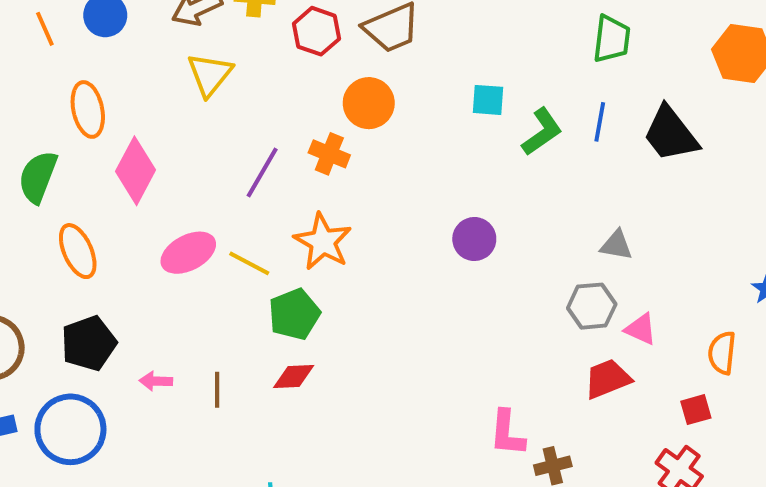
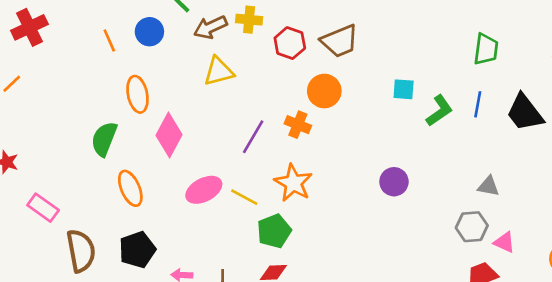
yellow triangle: (210, 74) -> (219, 71), turned 36

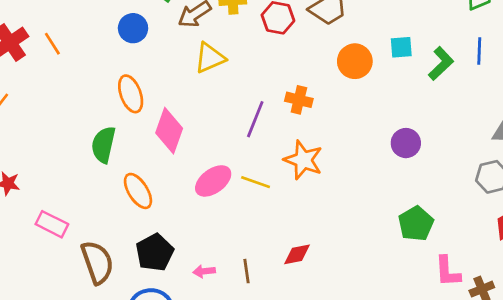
orange line: (109, 40) -> (52, 44), moved
orange circle: (324, 91) -> (355, 61), moved
green pentagon: (274, 231) -> (416, 224), moved

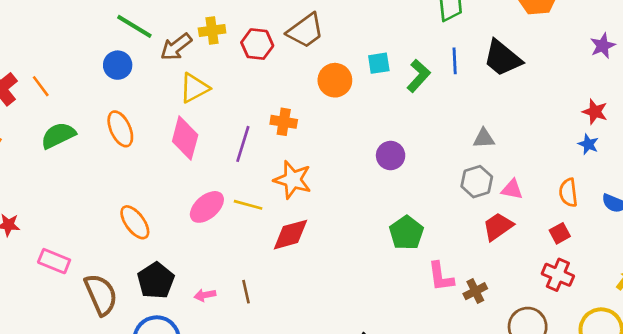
pink diamond: (169, 131) -> (185, 138), moved
green semicircle: (104, 145) -> (58, 135), moved, turned 56
red diamond: (297, 254) -> (291, 235), moved, size x1.4

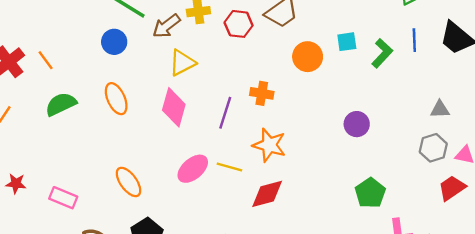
pink rectangle: (54, 261) -> (63, 198), moved

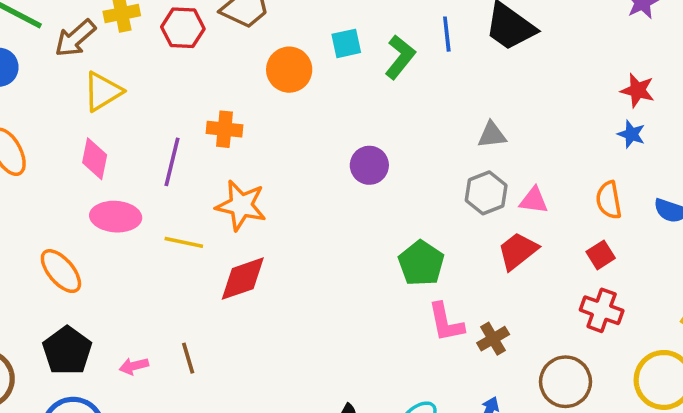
pink diamond: (174, 107) -> (95, 159), size x0.7
pink ellipse: (193, 169) -> (116, 217), moved, turned 48
orange ellipse: (129, 182) -> (61, 271), moved
green pentagon: (370, 193) -> (421, 263), moved

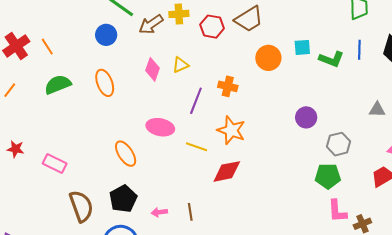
green L-shape: (400, 57) -> (331, 59), turned 65
yellow triangle: (103, 91) -> (180, 65), moved, size x0.7
pink diamond: (95, 159) -> (153, 69), moved
gray hexagon: (486, 193) -> (338, 144), moved
green pentagon: (421, 263) -> (328, 176), turned 30

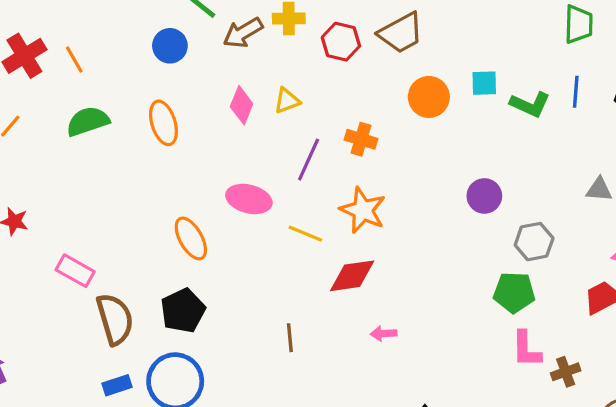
pink rectangle: (55, 163) -> (75, 271), moved
pink arrow: (159, 212) -> (383, 334), moved

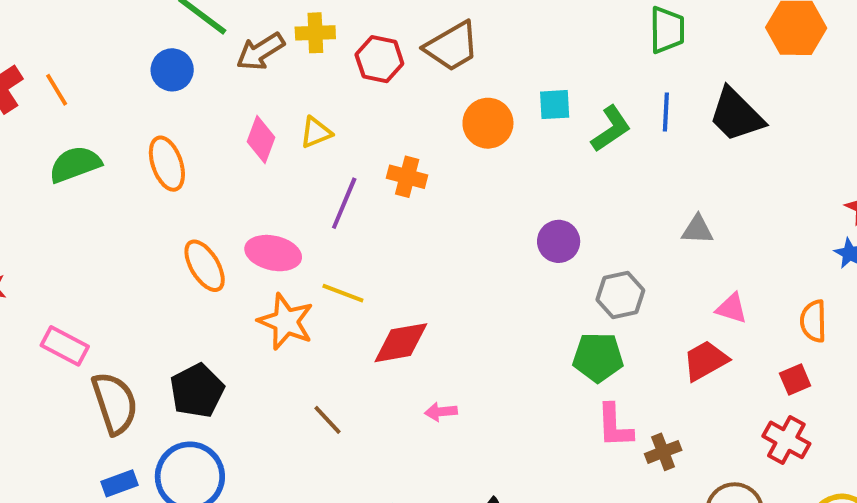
green L-shape: (530, 104) -> (611, 129), turned -57
orange star: (363, 210) -> (286, 322), moved
orange ellipse: (191, 238) -> (205, 266), moved
brown line: (290, 338) -> (327, 420), turned -36

